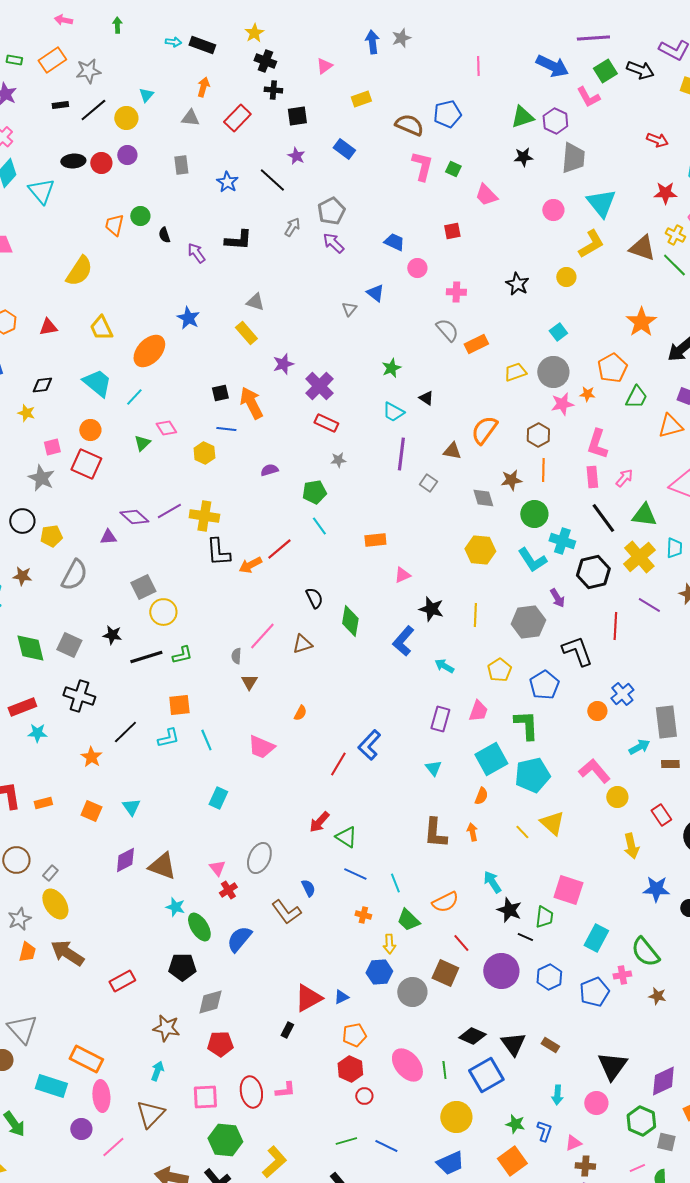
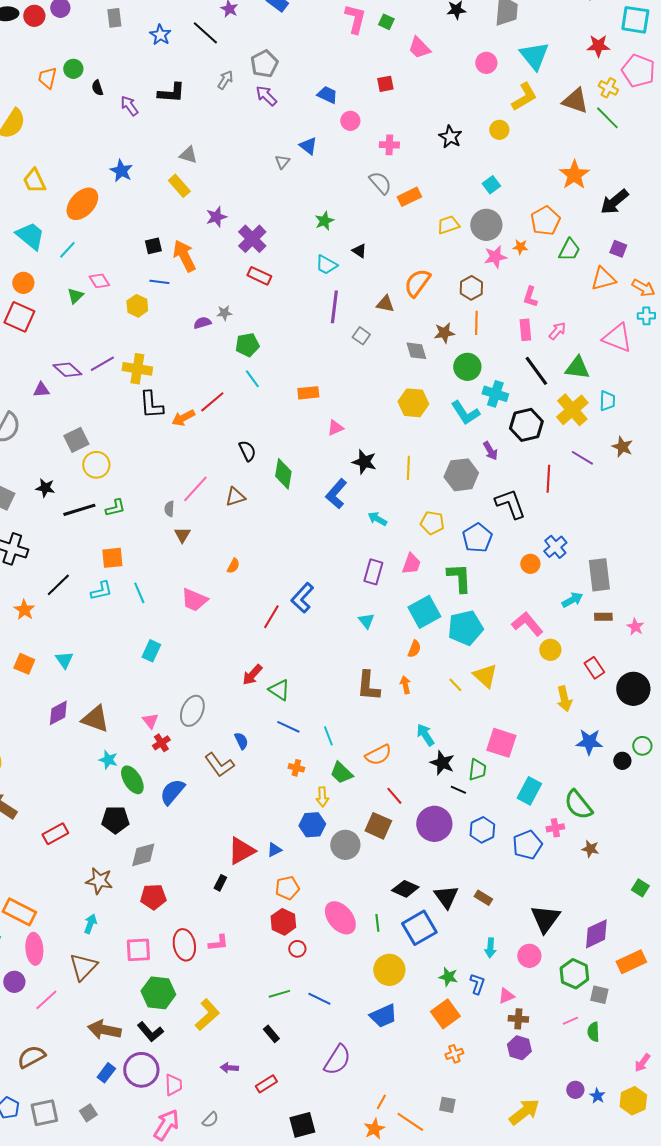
pink L-shape: (597, 444) -> (530, 297), size x0.7
gray star: (338, 460) -> (224, 313), moved
yellow pentagon: (499, 670) -> (432, 523), turned -30

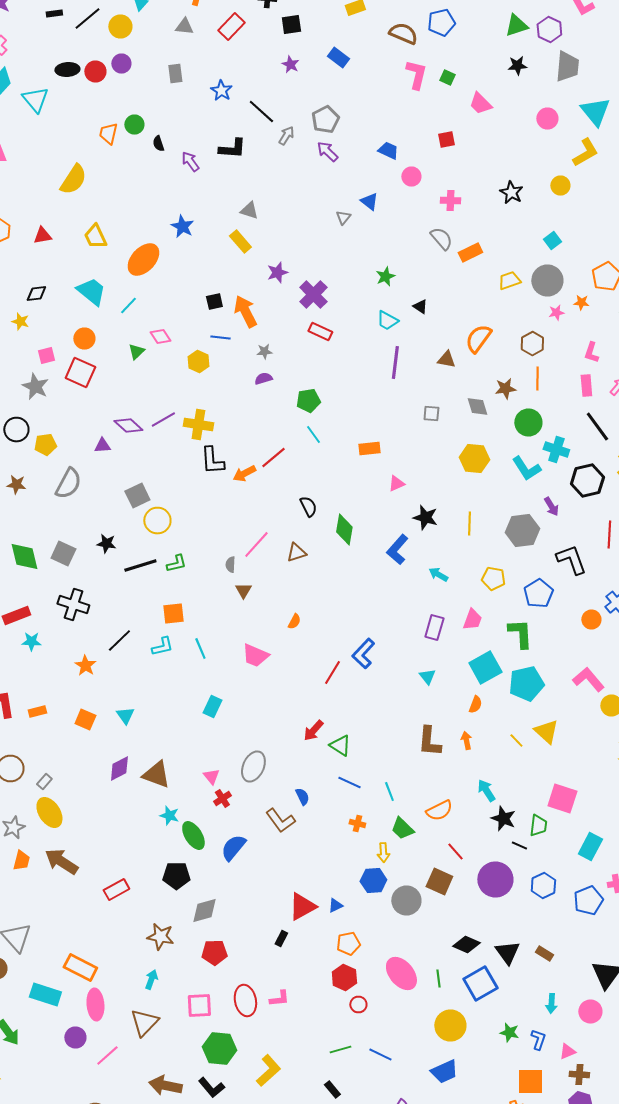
black line: (205, 33) -> (261, 112), moved
pink star: (495, 257) -> (556, 312), size x0.7
gray star: (224, 313) -> (264, 352), moved
gray square: (361, 336) -> (431, 414), moved, turned -30
orange square: (445, 1014) -> (530, 1082), moved, turned 36

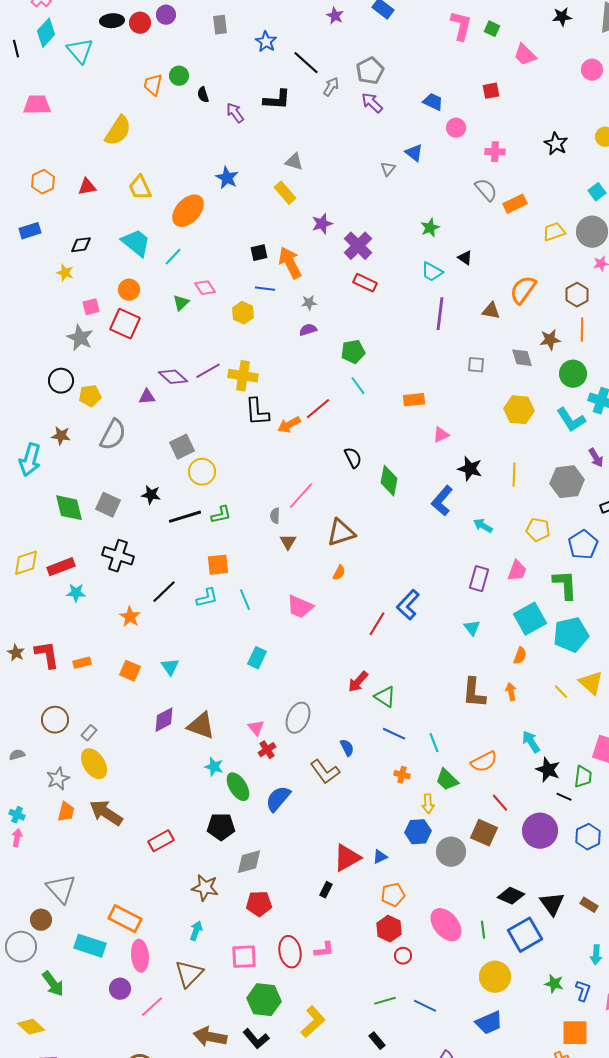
brown triangle: (296, 552) -> (341, 533), moved, size x1.4

